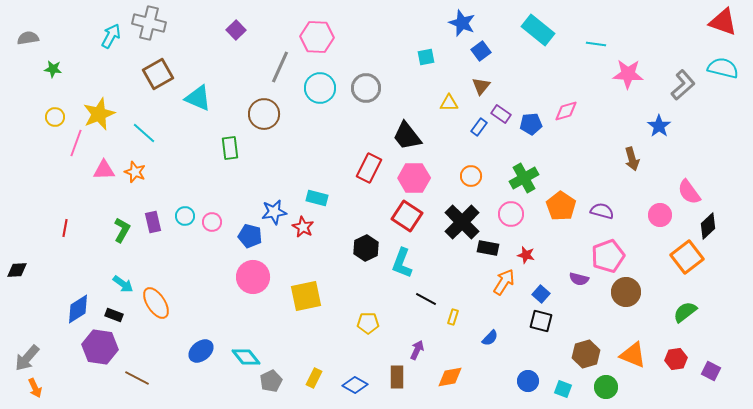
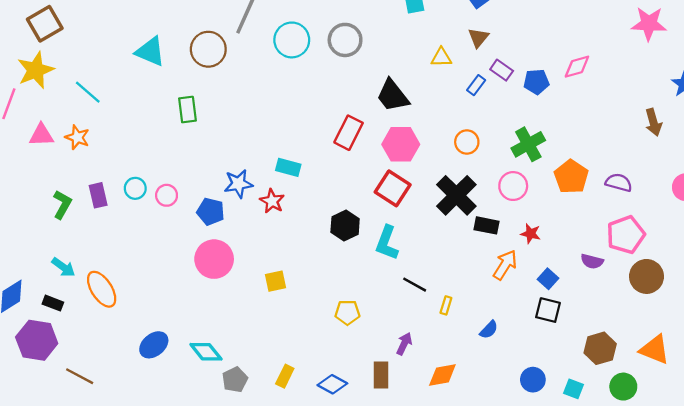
brown square: (158, 74) -> (45, 24), moved
brown circle: (264, 114) -> (208, 49), moved
yellow square: (306, 296) -> (276, 281), size x0.6

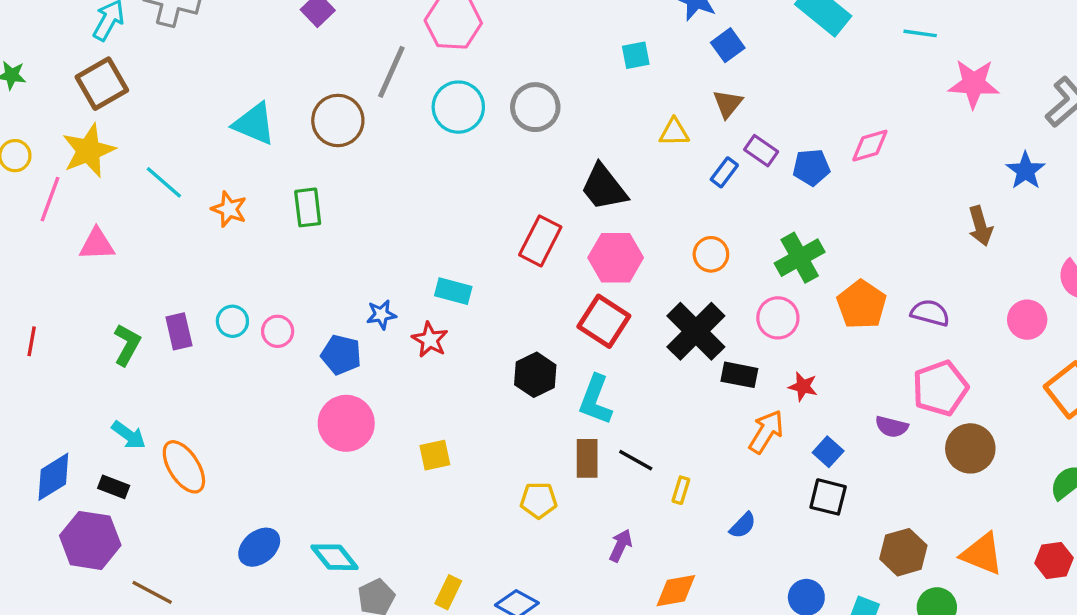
orange star: (77, 137) -> (229, 209), moved
blue star: (238, 184) -> (381, 315), size x0.7
brown rectangle: (381, 375) -> (587, 458), moved

